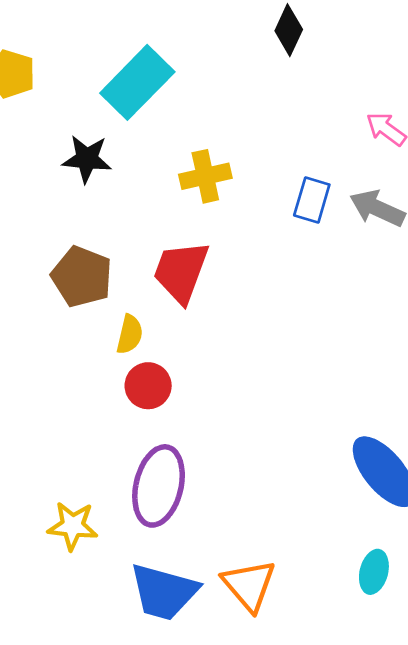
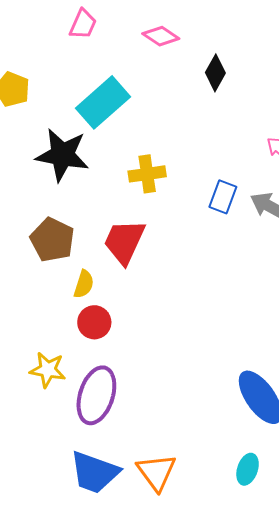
black star: (87, 159) -> (62, 155), size x1.5
yellow star: (73, 526) -> (48, 370), moved

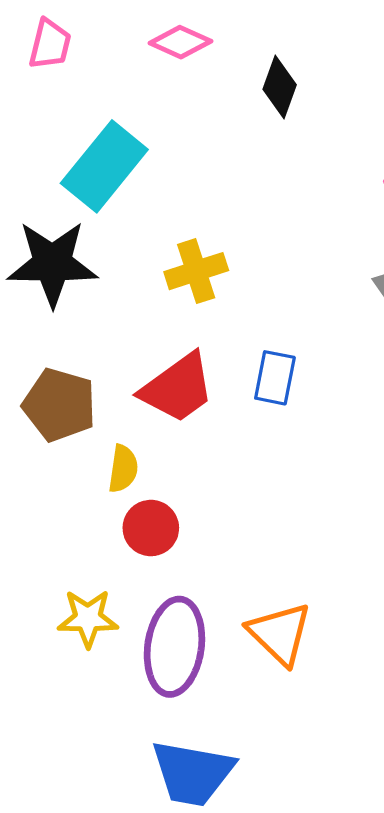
blue rectangle: (223, 197) -> (275, 378), moved
red trapezoid: (124, 242) -> (178, 388), turned -141
orange triangle: (156, 472) -> (280, 634), moved

